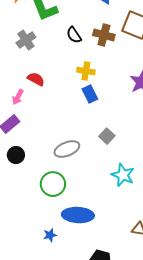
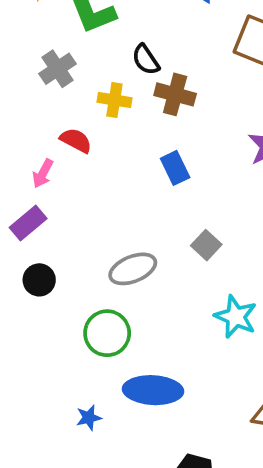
brown cross: (104, 35) -> (175, 94), moved
yellow cross: (86, 71) -> (114, 100), moved
blue star: (50, 235) -> (89, 418), moved

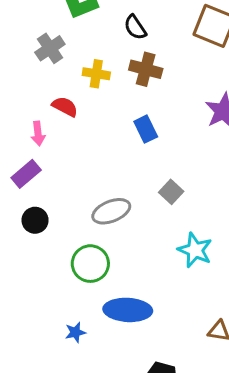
black semicircle: (146, 60) -> (135, 27), moved
pink arrow: (43, 173) -> (38, 134), turned -35

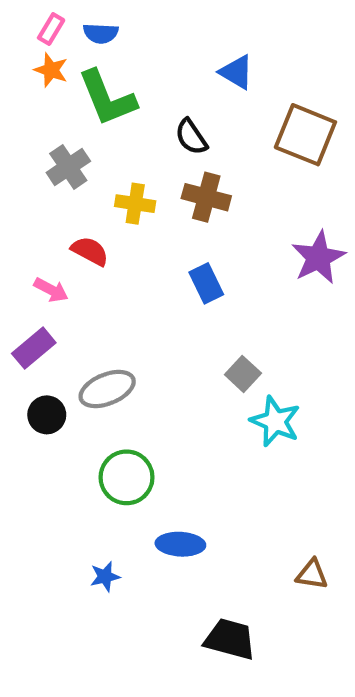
pink arrow: (38, 134) -> (51, 290), turned -55
gray ellipse: (111, 211) -> (107, 389), moved
cyan star: (195, 250) -> (275, 421), moved
blue ellipse: (128, 310) -> (180, 544), size x0.7

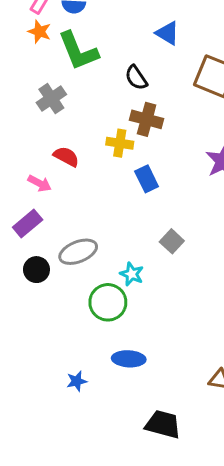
yellow cross: (135, 204) -> (120, 143), moved
cyan star: (275, 421) -> (132, 274), moved, size x0.7
green circle: (127, 477) -> (108, 302), moved

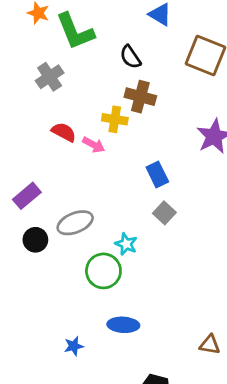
blue rectangle: (147, 179) -> (157, 175), moved
pink arrow: (39, 183) -> (94, 145), moved

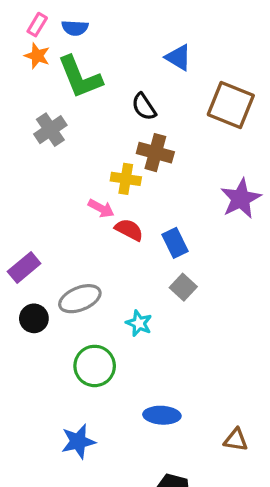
red semicircle: (64, 132) -> (129, 230), moved
green circle: (103, 271) -> (95, 366), moved
blue ellipse: (123, 325) -> (162, 415), moved
blue star: (74, 346) -> (78, 441), size x1.5

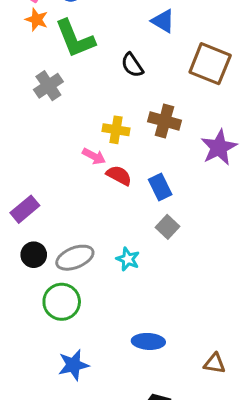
brown cross: (155, 153) -> (165, 121), moved
gray ellipse: (80, 299) -> (75, 258), moved
green circle: (95, 366) -> (62, 302), moved

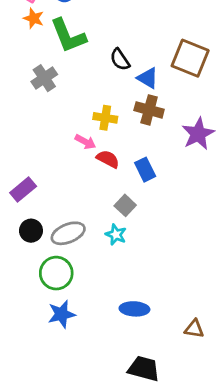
blue triangle: (163, 21) -> (148, 78), moved
gray square: (167, 227) -> (125, 205), moved
blue star: (73, 365) -> (62, 314), moved

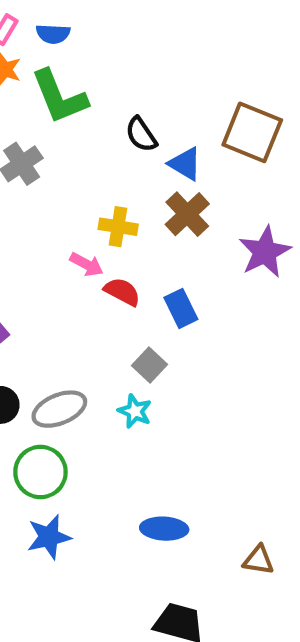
brown cross: (149, 110) -> (187, 214), turned 32

